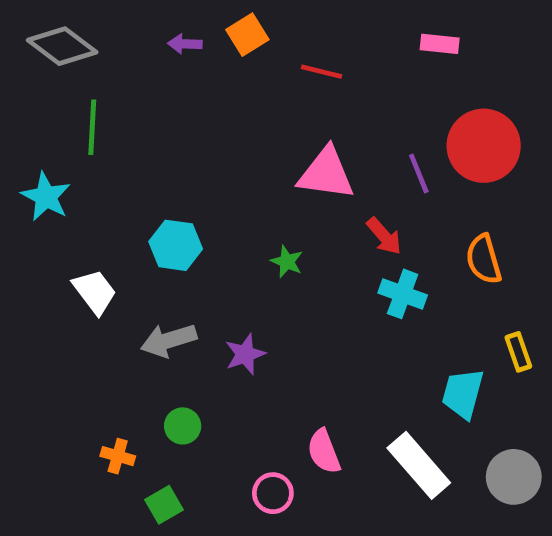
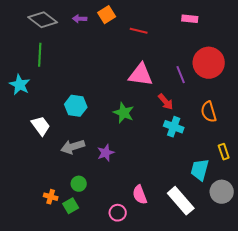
gray diamond: (62, 46) -> (43, 20), moved
green star: (287, 262) -> (124, 113), size x1.5
gray circle: (514, 477) -> (222, 192), moved
green square: (164, 505) -> (71, 206), moved

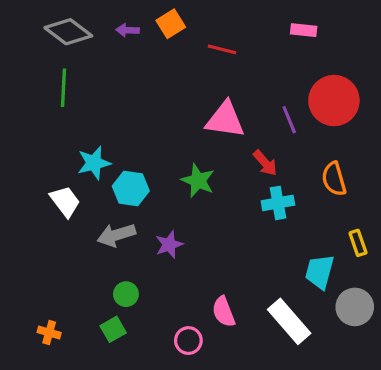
cyan star: (20, 85) -> (94, 163), moved, turned 30
cyan hexagon: (76, 106) -> (131, 189), moved
cyan cross: (174, 127) -> (278, 203), turned -30
orange cross: (51, 197) -> (49, 333), moved

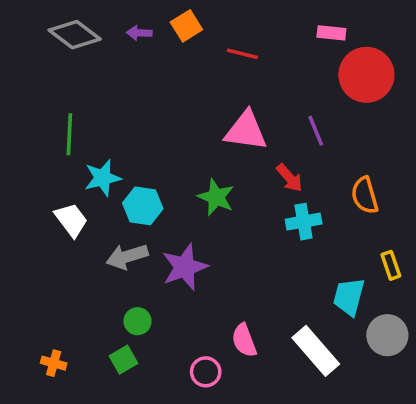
green line: (64, 88) -> (69, 134), moved
red circle: (334, 101) -> (366, 75), moved
purple star: (169, 245) -> (185, 267), size x1.5

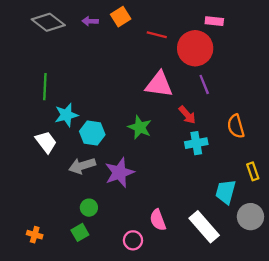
red circle: (366, 75) -> (195, 48), moved

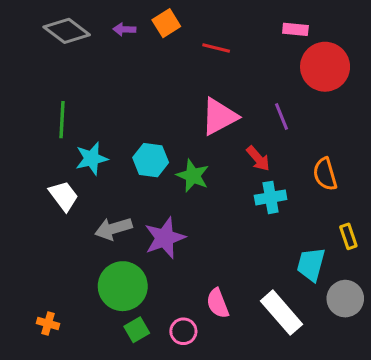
red circle: (195, 48) -> (325, 67), moved
pink triangle: (159, 84) -> (219, 117), turned -36
cyan hexagon: (92, 133) -> (151, 160), moved
green circle: (89, 208) -> (123, 286), size x2.0
green square: (80, 232) -> (137, 330), moved

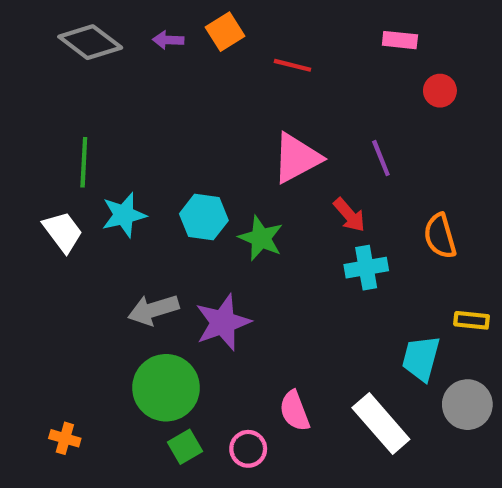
red circle: (325, 67) -> (440, 91), size x0.5
white trapezoid: (64, 196) -> (63, 232), moved
yellow rectangle: (348, 236) -> (472, 320), turned -65

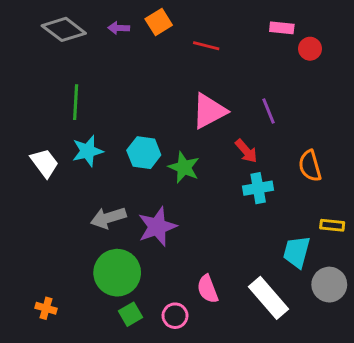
red circle: (440, 91) -> (310, 49), moved
green line: (84, 162) -> (76, 102), moved

